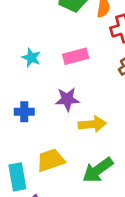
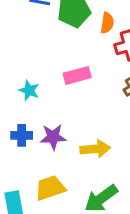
cyan star: (31, 58) -> (29, 90), moved
purple star: (67, 99) -> (53, 137), moved

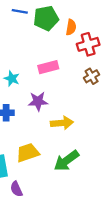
purple star: (53, 137) -> (38, 101), moved

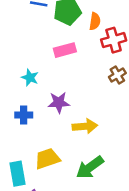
pink rectangle: (48, 67) -> (65, 50), moved

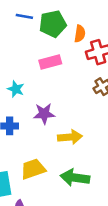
green arrow: (90, 167) -> (75, 178), turned 44

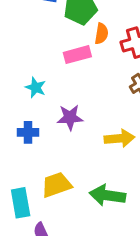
orange semicircle: (80, 34) -> (101, 34), moved
yellow arrow: (70, 137) -> (119, 138), moved

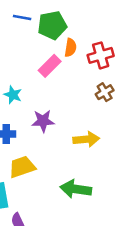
pink rectangle: (77, 55) -> (50, 66), turned -30
yellow trapezoid: (56, 185) -> (22, 167), moved

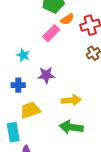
orange semicircle: (71, 48) -> (67, 19), turned 48
yellow arrow: (86, 139) -> (71, 100), moved

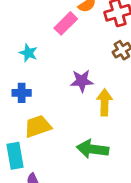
purple star: (46, 75) -> (82, 81), moved
yellow arrow: (71, 100) -> (104, 102), moved, turned -84

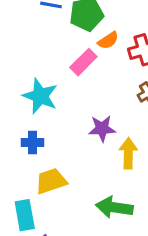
cyan star: (28, 53) -> (40, 96), size x1.6

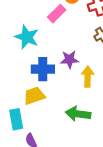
blue cross: (32, 142) -> (43, 69), moved, size x1.5

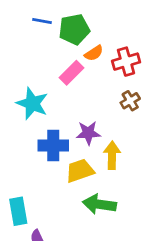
yellow trapezoid: (34, 96) -> (80, 171), moved

